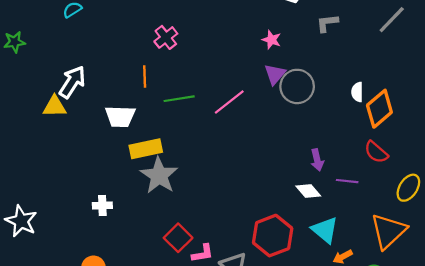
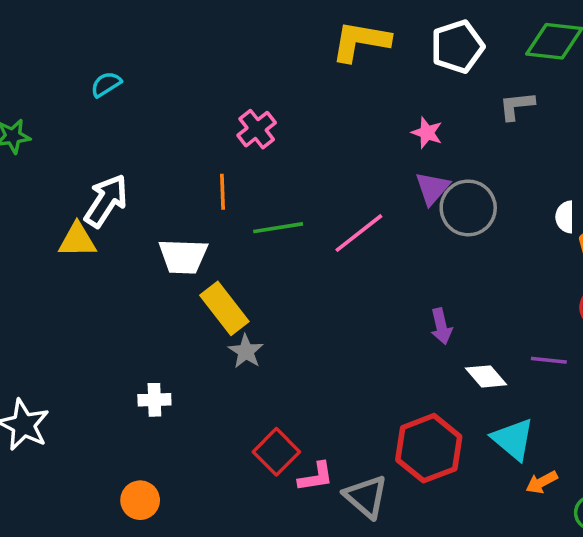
yellow rectangle: (146, 149) -> (224, 308), turned 64
purple arrow: (317, 160) -> (441, 326), moved
gray star: (159, 175) -> (246, 351), size x0.6

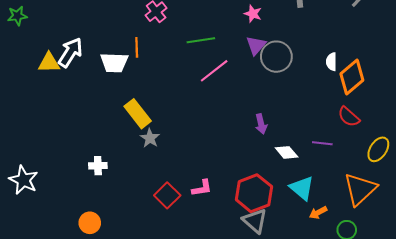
green line: (278, 228) -> (201, 40), moved
yellow triangle: (77, 240) -> (49, 63), moved
white trapezoid: (183, 256) -> (114, 63), moved
pink L-shape: (316, 477) -> (202, 188), moved
gray triangle: (366, 497) -> (255, 221), moved

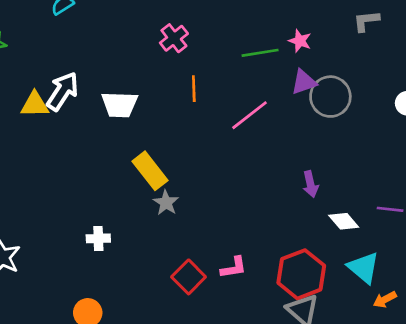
green line: (201, 40) -> (260, 53), moved
purple triangle: (256, 45) -> (304, 82), turned 30
orange line: (137, 47) -> (194, 89), moved

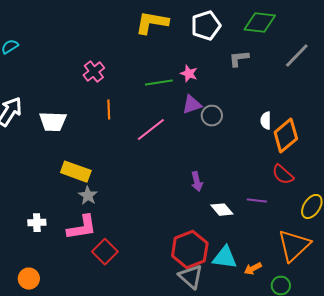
gray circle: (330, 97) -> (212, 116), size x0.7
yellow rectangle: (150, 171) -> (76, 172), turned -32
pink L-shape: (234, 268) -> (82, 228), moved, size x1.5
cyan triangle: (364, 268) -> (225, 258), moved, turned -32

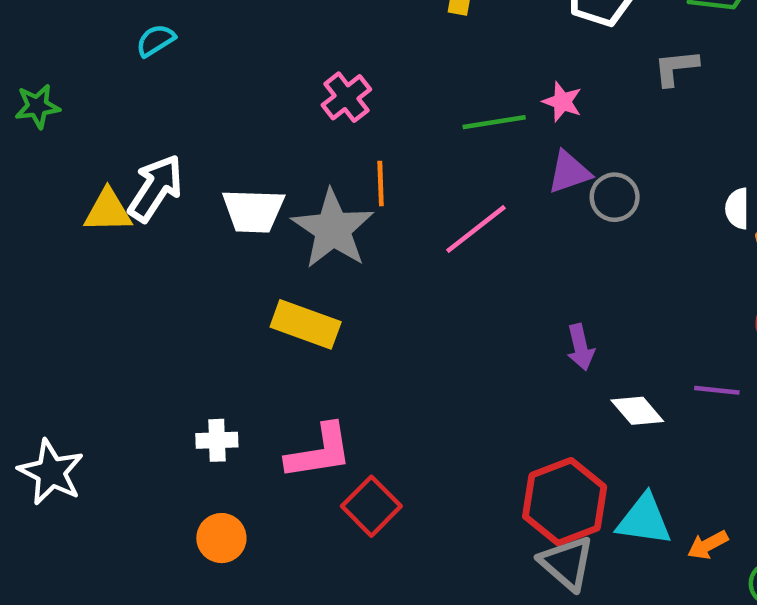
gray star: (88, 196) -> (333, 229), moved, size x1.8
orange circle: (29, 279) -> (221, 538), moved

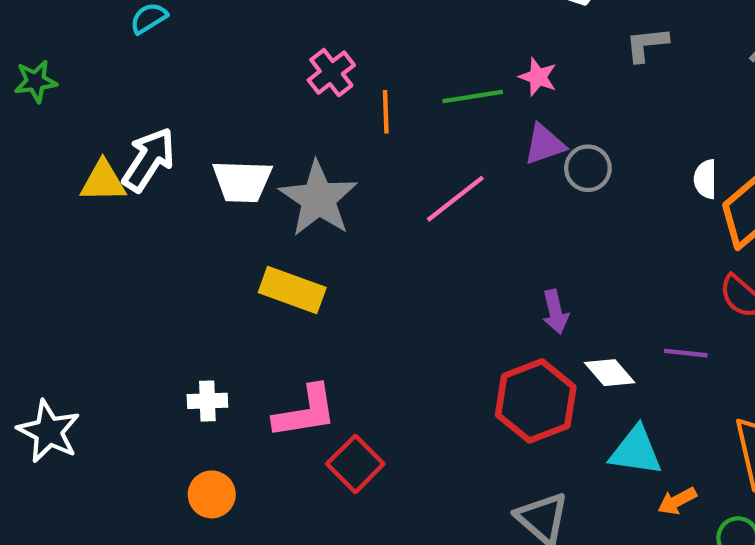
orange line: (381, 184) -> (386, 112), moved
red hexagon: (565, 502) -> (536, 401), moved
cyan triangle: (644, 520) -> (636, 451), moved

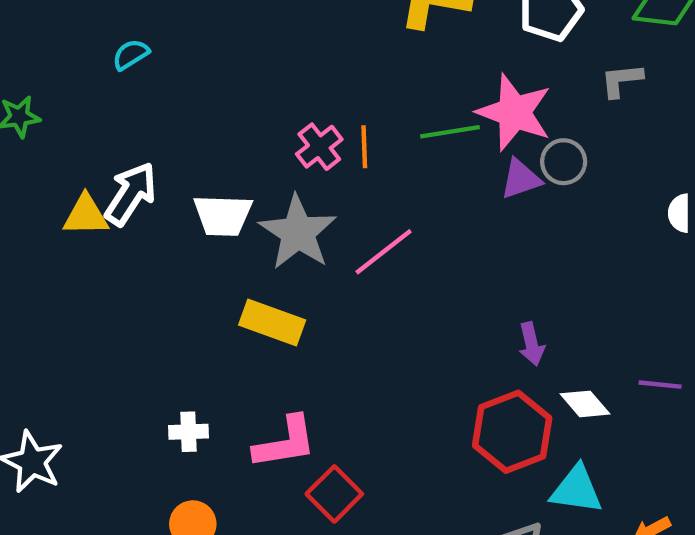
pink cross: (331, 73) -> (319, 147), moved
pink star: (538, 77) -> (514, 112), size x2.0
gray circle: (588, 168) -> (564, 162), moved
pink line: (455, 199) -> (384, 252), moved
cyan triangle: (636, 451) -> (576, 490), moved

